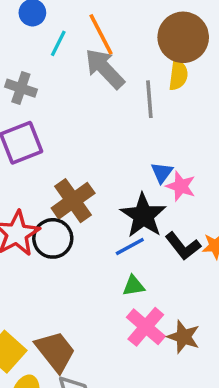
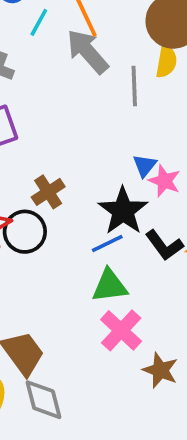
brown cross: (73, 201) -> (48, 192), size x0.7
green triangle: (134, 286) -> (110, 286), size x1.5
brown star: (184, 337) -> (160, 370), moved

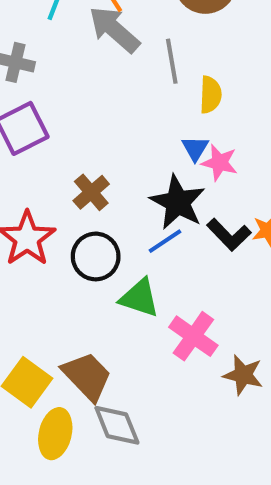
yellow semicircle: (166, 61) -> (211, 95), moved
black circle: (25, 232) -> (96, 256), moved
green triangle: (110, 286) -> (139, 298), moved, turned 33

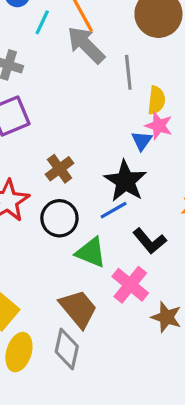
pink star: (220, 163) -> (159, 126), moved
black L-shape: (229, 235) -> (150, 241), moved
brown trapezoid: (87, 376) -> (78, 309), moved
gray diamond: (117, 425) -> (67, 349), turned 30

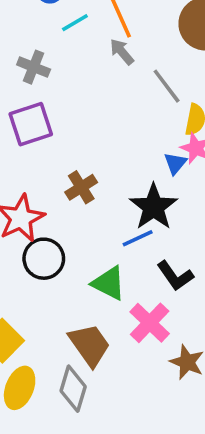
cyan line: (42, 22) -> (75, 23), turned 30
gray arrow: (86, 45) -> (122, 52), size x0.6
gray line: (128, 72) -> (167, 86), turned -36
black circle: (59, 218) -> (44, 259), moved

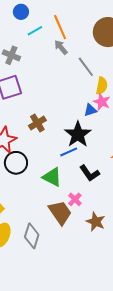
blue triangle: (175, 163) -> (90, 110), turned 32
pink cross: (150, 323) -> (75, 199), size x0.6
brown trapezoid: (90, 345) -> (60, 213), moved

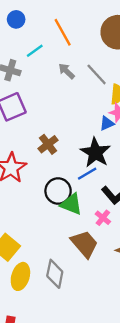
cyan line: (35, 31) -> (35, 51), moved
gray arrow: (61, 47) -> (67, 71), moved
black circle: (16, 163) -> (58, 191), moved
pink cross: (75, 199) -> (103, 218), moved

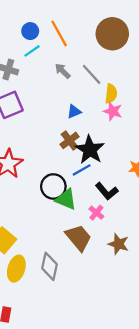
blue circle: (16, 19) -> (30, 31), moved
blue triangle: (107, 123) -> (74, 112), moved
brown cross: (48, 144) -> (69, 140), moved

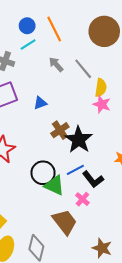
blue triangle: (74, 112) -> (40, 103), moved
blue line: (82, 170) -> (75, 170), moved
brown star: (119, 244) -> (102, 248), moved

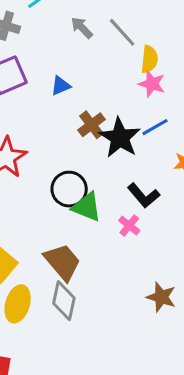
blue line: (75, 170) -> (155, 127), moved
brown trapezoid: (65, 222) -> (62, 262), moved

